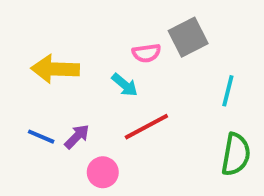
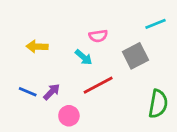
gray square: (188, 37) -> (135, 56), moved
yellow arrow: (55, 69) -> (37, 47), size x0.7
cyan line: (228, 91) -> (155, 24), moved, turned 54

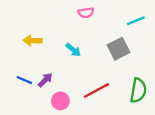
pink semicircle: (98, 36) -> (86, 13), moved
red line: (98, 85) -> (96, 90), moved

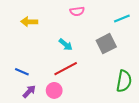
yellow arrow: (33, 41) -> (29, 22), moved
purple arrow: (45, 80) -> (29, 91), moved
red line: (96, 90) -> (66, 69), moved

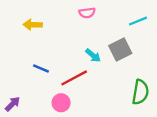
cyan arrow: (66, 45) -> (93, 55), moved
blue line: (22, 72) -> (41, 68), moved
purple arrow: (29, 91) -> (13, 104), moved

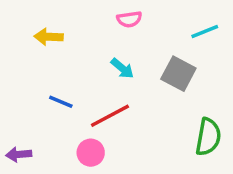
gray square: (120, 49) -> (178, 74), turned -35
cyan arrow: (93, 55) -> (122, 68), moved
purple arrow: (13, 104) -> (19, 154), turned -140

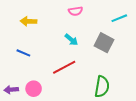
blue line: (61, 102) -> (23, 53), moved
green semicircle: (208, 137) -> (102, 87), moved
pink circle: (91, 153) -> (34, 89), moved

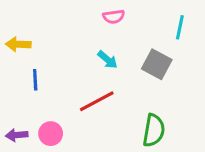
cyan line: (119, 18) -> (180, 27), turned -56
yellow arrow: (28, 21) -> (18, 44), moved
blue line: (23, 53) -> (35, 80), turned 64

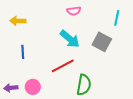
yellow arrow: (18, 44) -> (18, 21), moved
cyan arrow: (108, 60) -> (70, 39), size x1.5
green semicircle: (154, 130) -> (84, 85), moved

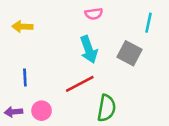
cyan arrow: (70, 39) -> (89, 49), turned 30
blue line: (23, 52) -> (25, 78), moved

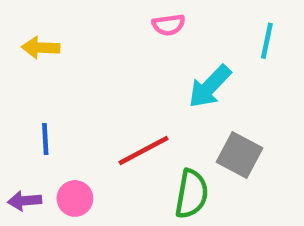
cyan arrow: (89, 49) -> (210, 86), moved, turned 64
gray square: (129, 53) -> (239, 155), moved

